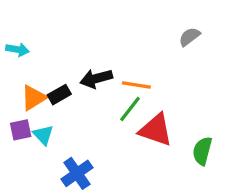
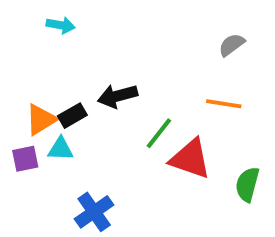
cyan arrow: (17, 50) -> (61, 25), moved
orange line: (136, 85) -> (224, 104), moved
cyan triangle: (43, 135) -> (61, 149), moved, turned -45

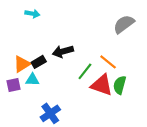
gray semicircle: (232, 45) -> (124, 24), size x1.5
orange line: (224, 104) -> (108, 62), moved, turned 30
green semicircle: (247, 184) -> (120, 85), moved

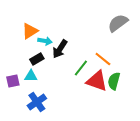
cyan arrow: (32, 14) -> (45, 41), moved
black arrow: (63, 51) -> (60, 49), turned -42
orange triangle: (22, 64) -> (30, 31), moved
blue cross: (50, 113) -> (37, 102), moved

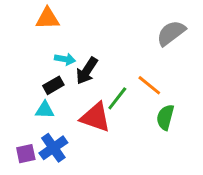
orange triangle: (30, 31) -> (48, 18), moved, turned 30
purple square: (13, 81) -> (26, 154), moved
red triangle: (97, 81) -> (96, 117), moved

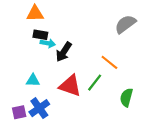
black rectangle: (53, 85) -> (40, 35), moved, turned 40
green line: (117, 98) -> (95, 83), moved
green semicircle: (165, 117) -> (126, 97), moved

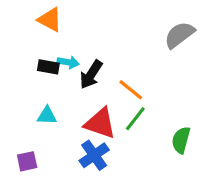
orange triangle: (35, 14) -> (50, 20), turned 30
black rectangle: (40, 35) -> (48, 67), moved
orange line: (109, 62) -> (131, 90), moved
blue cross: (39, 108) -> (94, 155), moved

